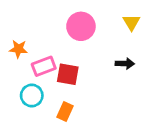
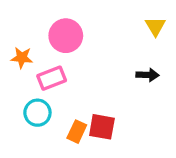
pink circle: (81, 26) -> (66, 36), moved
red square: (68, 74) -> (102, 127), moved

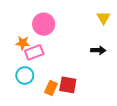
orange star: (22, 58) -> (23, 43), moved

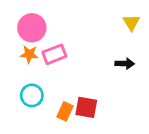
pink circle: (44, 24) -> (32, 28), moved
pink rectangle: (34, 52) -> (54, 54), moved

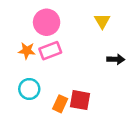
yellow triangle: (131, 22) -> (102, 21), moved
pink circle: (32, 28) -> (47, 22), moved

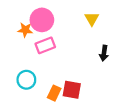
orange star: (27, 51) -> (25, 30), moved
black arrow: (116, 59) -> (104, 53), turned 96

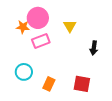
yellow triangle: (92, 19) -> (70, 26), moved
red square: (72, 90) -> (82, 84), moved

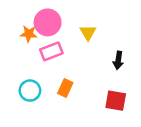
orange rectangle: (49, 84) -> (65, 88), moved
red square: (82, 84) -> (116, 101), moved

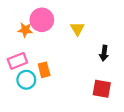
pink rectangle: (51, 51) -> (17, 61), moved
orange rectangle: (65, 88) -> (44, 70), moved, turned -40

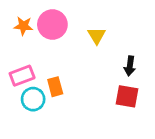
orange star: (25, 30) -> (23, 26), moved
red square: (102, 89) -> (127, 96), moved

